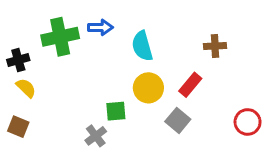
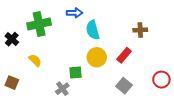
blue arrow: (100, 27) -> (74, 13), moved
black cross: (18, 60) -> (12, 39), turned -32
yellow semicircle: (26, 88) -> (35, 60), moved
gray square: (178, 120) -> (124, 86), moved

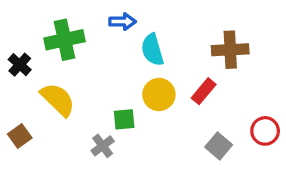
brown cross: (140, 30) -> (230, 50), size x1.5
yellow semicircle: (35, 60) -> (58, 99), size x1.6
brown square: (12, 83) -> (20, 136), turned 32
gray square: (124, 86) -> (219, 146), moved

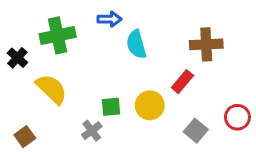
yellow circle: (159, 94) -> (150, 105), moved
brown square: (20, 136) -> (25, 137), moved

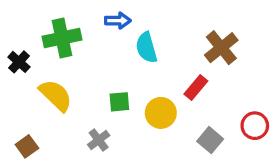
brown cross: (206, 44) -> (221, 48), turned -36
green square: (111, 107) -> (119, 102), moved

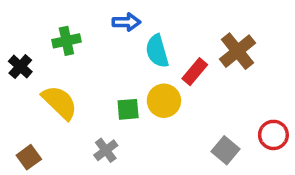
green cross: (62, 38) -> (66, 41), size x0.7
red rectangle: (196, 87) -> (195, 72), moved
yellow circle: (161, 113) -> (164, 101), moved

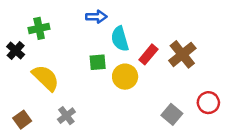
green cross: (66, 41) -> (39, 28), moved
brown cross: (238, 51) -> (182, 54), moved
green square: (128, 109) -> (98, 62), moved
gray cross: (106, 150) -> (66, 116), moved

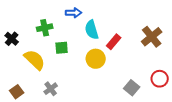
green cross: (39, 28) -> (45, 28), moved
brown cross: (182, 54) -> (152, 37), moved
green square: (98, 62) -> (62, 48), moved

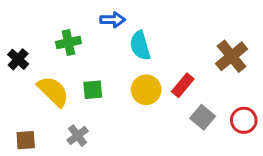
red rectangle: (114, 42) -> (183, 85), moved
green square: (62, 48) -> (93, 90), moved
gray square: (132, 88) -> (203, 117), moved
brown square: (17, 92) -> (26, 140), turned 32

